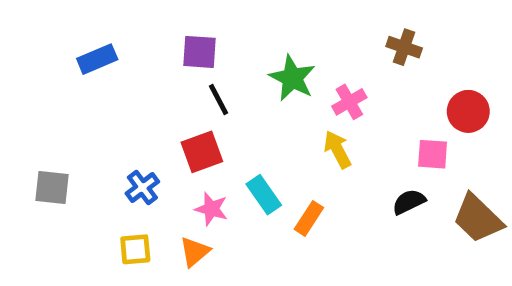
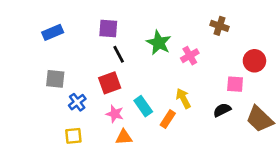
yellow arrow: (337, 149) -> (183, 98), moved
gray square: (52, 188) -> (55, 79), moved
orange triangle: (195, 252) -> (124, 137), moved, turned 36

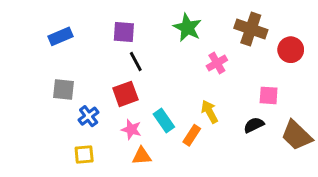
brown cross: (220, 26) -> (251, 29), size x1.5
green star: (159, 43) -> (187, 28), moved
red circle: (254, 61) -> (291, 50), moved

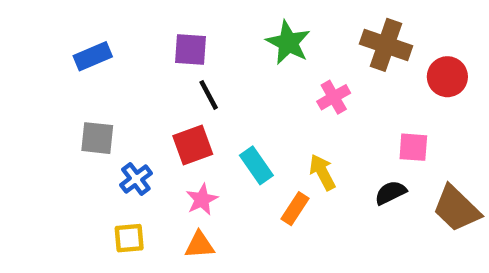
cyan rectangle: (164, 121) -> (256, 165), moved
pink star: (131, 129) -> (202, 199), turned 30
orange triangle: (142, 156) -> (200, 245), moved

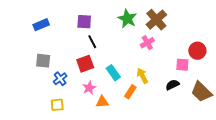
brown cross: (386, 45) -> (156, 20), moved, turned 30
red circle: (447, 77) -> (197, 51), moved
orange triangle: (200, 245) -> (102, 102), moved

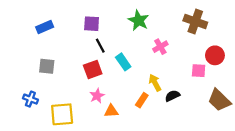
brown cross: (156, 20) -> (195, 21), moved, turned -30
cyan rectangle: (113, 73) -> (123, 62), moved
blue cross: (60, 79) -> (30, 99), moved, turned -32
black semicircle: (172, 85) -> (172, 96), moved
yellow square: (57, 105) -> (62, 114), size x1.6

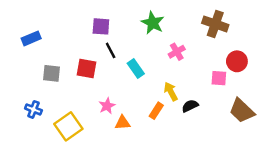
blue rectangle: (45, 27) -> (31, 38), moved
red square: (93, 70) -> (86, 69), moved, turned 30
yellow square: (62, 114) -> (68, 126), turned -30

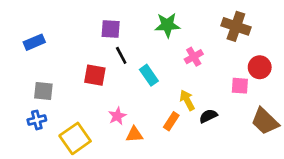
green star: (153, 23) -> (167, 25), turned -30
gray square: (52, 73) -> (43, 91), moved
blue cross: (33, 109) -> (37, 120), turned -35

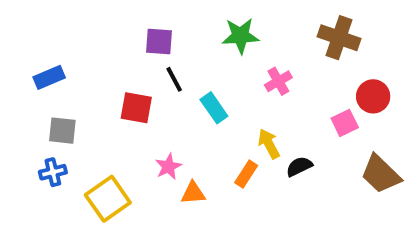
blue rectangle: (34, 42) -> (49, 77), moved
pink square: (240, 86) -> (345, 123), turned -30

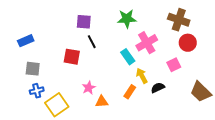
pink cross: (278, 81) -> (147, 43), size x1.5
red circle: (373, 96) -> (188, 43), moved
cyan rectangle: (214, 108) -> (128, 57), moved
pink square: (345, 123) -> (174, 65), moved
blue cross: (53, 172) -> (37, 91), moved

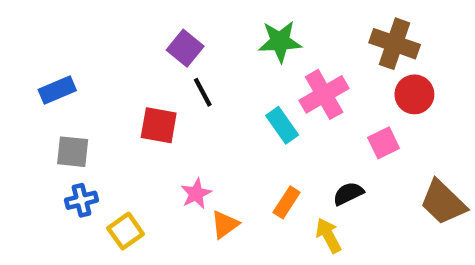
purple square: (84, 22) -> (185, 48), turned 35
yellow arrow: (142, 76) -> (328, 235), moved
orange triangle: (102, 102) -> (225, 224), turned -32
yellow square: (57, 105) -> (126, 231), size x0.7

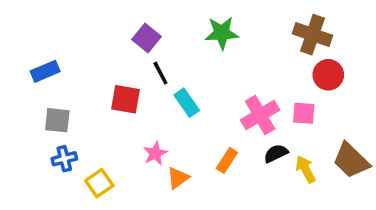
pink cross: (324, 94) -> (260, 115), moved
cyan rectangle: (282, 125) -> (187, 103), moved
pink square: (384, 143) -> (304, 113), turned 30
yellow arrow: (328, 235) -> (306, 169), moved

